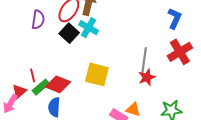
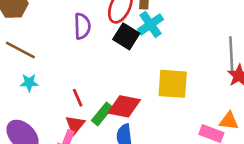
cyan cross: (89, 28) -> (150, 24), turned 36
red line: (33, 75) -> (78, 98), moved

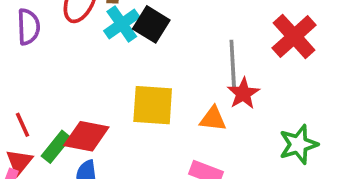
black square: (126, 36) -> (151, 24), moved
orange triangle: (229, 121) -> (213, 119), moved

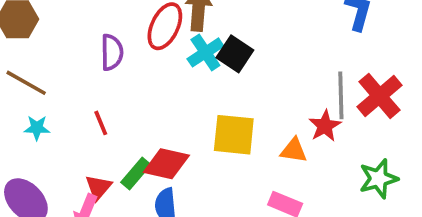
red cross: (294, 36) -> (379, 96), moved
gray line: (233, 63) -> (341, 95), moved
red line: (23, 125) -> (101, 123), moved

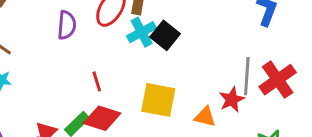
red line: (101, 123) -> (97, 81), moved

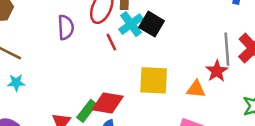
red line: (97, 81) -> (111, 42), moved

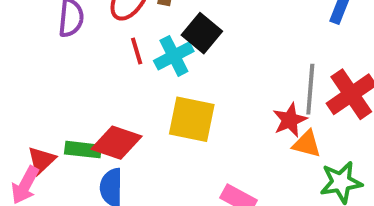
cyan cross: (131, 24) -> (174, 56), moved
orange triangle: (196, 89) -> (307, 144), moved
green rectangle: (87, 111) -> (83, 150), turned 50

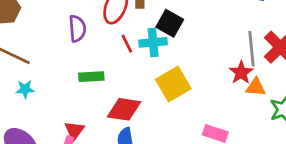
cyan cross: (174, 56) -> (153, 42), turned 32
yellow square: (192, 119) -> (173, 84), turned -32
green rectangle: (83, 150) -> (91, 77), moved

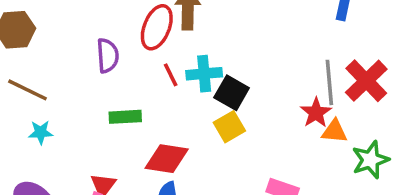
black square: (170, 23) -> (232, 93), moved
yellow square: (173, 84) -> (229, 127), size x0.7

